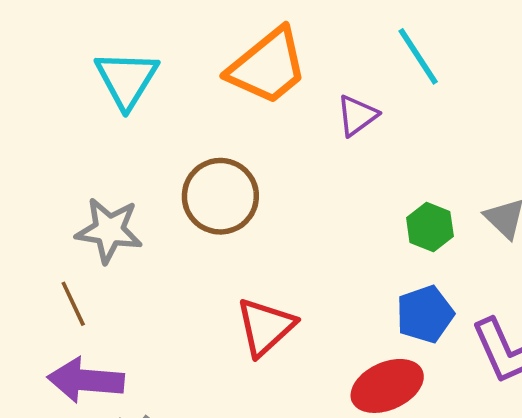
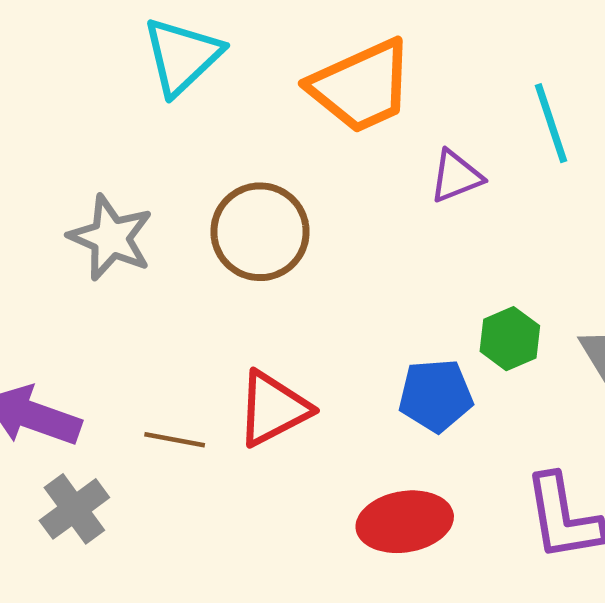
brown line: (73, 304) -> (175, 440), moved, turned -69
blue pentagon: (425, 314) -> (436, 395), moved

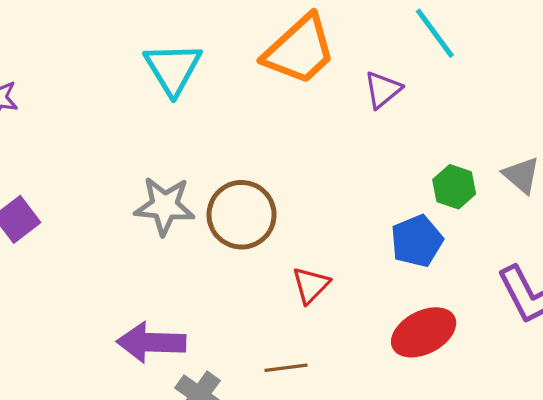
brown circle: (260, 232) -> (242, 215), moved
red triangle: (273, 409) -> (311, 285), size x0.7
brown line: (175, 440) -> (286, 368), moved

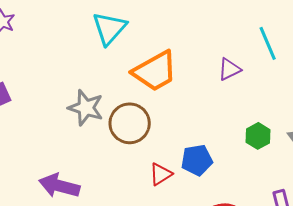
orange trapezoid: (300, 50) -> (155, 71), moved
blue pentagon: (417, 241) -> (197, 160), moved

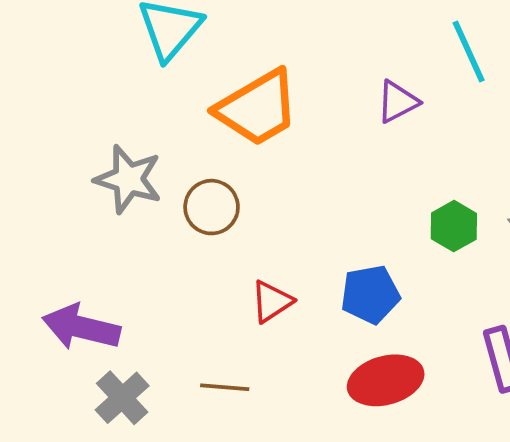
brown circle: (130, 123) -> (212, 207), size x0.7
blue pentagon: (197, 160) -> (370, 294), moved

